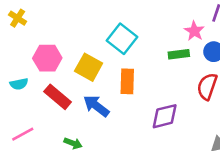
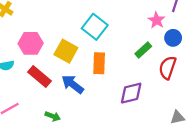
green rectangle: (179, 54) -> (143, 50), moved, turned -35

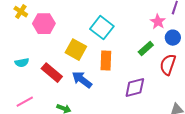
pink hexagon: (31, 43) -> (44, 24), moved

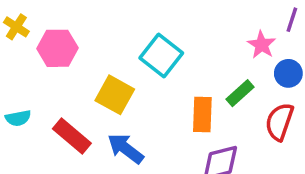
orange rectangle: (106, 61) -> (202, 115), moved

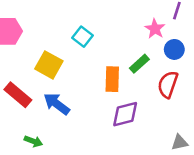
cyan square: (161, 55) -> (82, 37), size x0.7

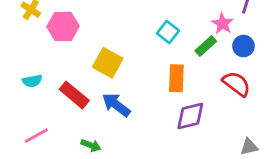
cyan square: (82, 37) -> (168, 32), moved
green rectangle: (139, 64) -> (206, 46), moved
red semicircle: (168, 84) -> (236, 84), turned 108

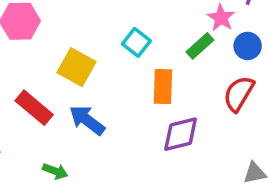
cyan square: (168, 32) -> (136, 42), moved
red semicircle: (236, 84) -> (239, 94), turned -96

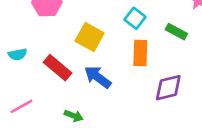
green rectangle: (200, 46) -> (176, 32), moved, turned 70
orange rectangle: (163, 87) -> (140, 53), moved

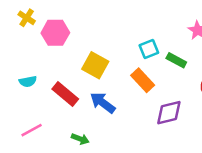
cyan square: (135, 18) -> (149, 49), moved, turned 30
orange rectangle: (140, 53) -> (143, 80), turned -45

